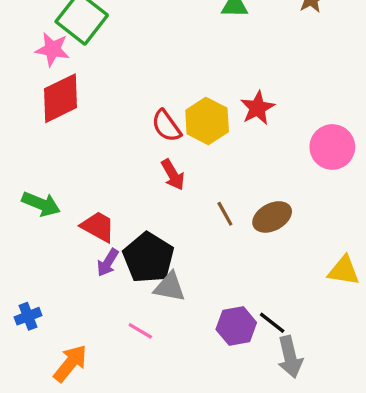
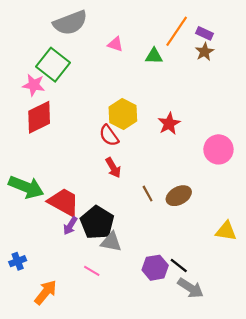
yellow hexagon: (207, 121) -> (123, 114), moved
green arrow: (41, 204) -> (26, 187), size x1.4
red trapezoid: (98, 227) -> (64, 202), size x1.4
gray arrow: (290, 357) -> (191, 288), turned -44

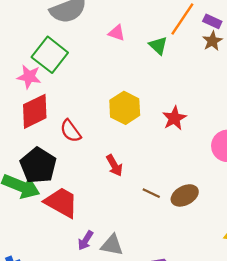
green triangle: (154, 56) -> (158, 46), turned 42
red semicircle: (109, 136) -> (71, 131), moved
brown line: (148, 194) -> (151, 193), turned -35
black pentagon: (97, 223) -> (38, 165), moved
purple arrow: (70, 226) -> (86, 240), moved

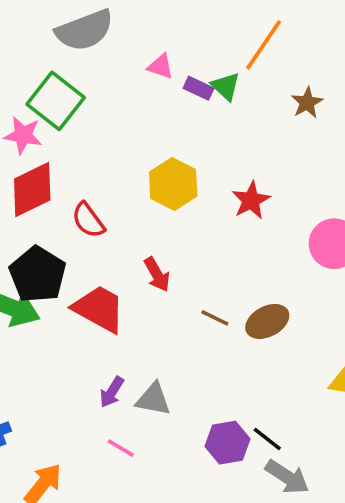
purple rectangle: (212, 21) -> (199, 88), moved
brown star: (212, 41) -> (307, 103), moved
red trapezoid: (61, 202) -> (99, 309), moved

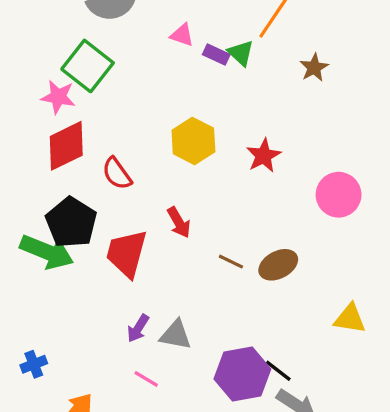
red trapezoid: (99, 309) -> (127, 253), turned -104
purple hexagon: (227, 443) -> (242, 374), size x1.4

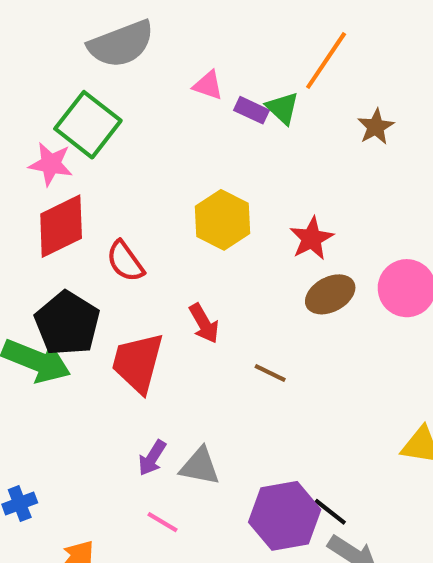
brown ellipse: (278, 265) -> (330, 294), moved

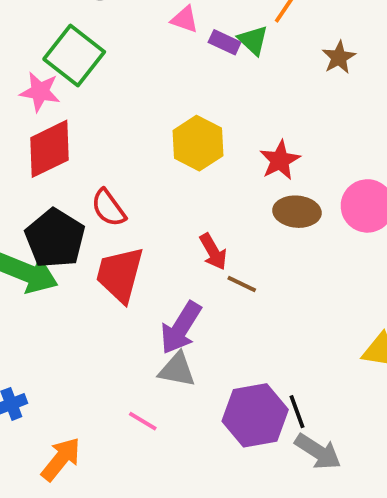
red semicircle: (125, 261) -> (108, 208), moved
brown ellipse: (330, 294) -> (297, 212), turned 33
red arrow: (204, 323) -> (213, 252), moved
purple arrow: (152, 458) -> (181, 328), moved, size x1.6
black line: (330, 512) -> (297, 412), turned 32

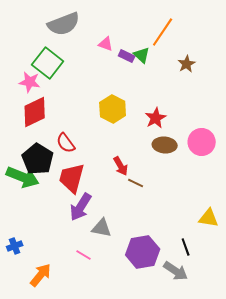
purple arrow: (181, 328) -> (81, 207), moved
black line: (297, 412) -> (186, 247), moved

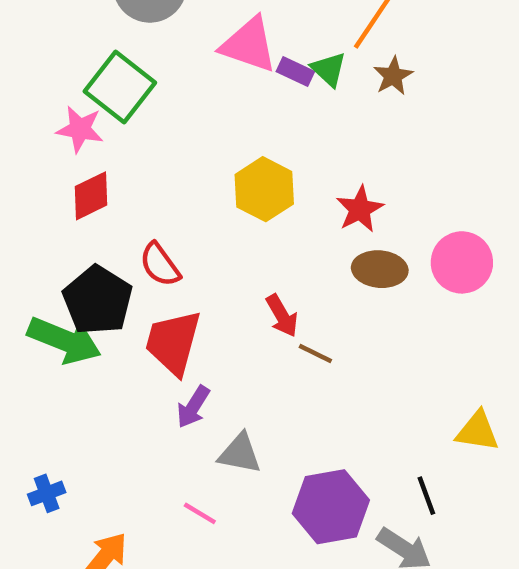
pink triangle: (106, 44) -> (249, 45), size x1.8
brown star: (187, 64) -> (393, 76), moved
red diamond: (35, 112) -> (91, 196), size x0.7
purple arrow: (81, 207) -> (193, 407), size x0.7

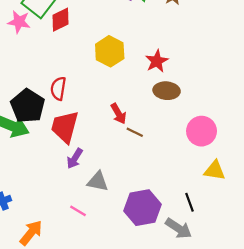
red diamond: (91, 196) -> (61, 20), moved
pink circle: (462, 262) -> (202, 131), moved
red semicircle: (160, 265) -> (58, 88), turned 45

